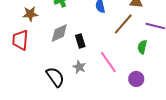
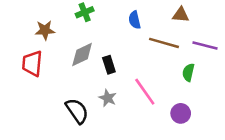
brown line: (123, 24) -> (164, 43), turned 65

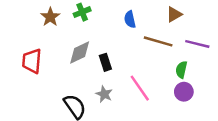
brown triangle: (181, 15) -> (174, 14), turned -35
brown star: (45, 30) -> (50, 17), moved, turned -30
purple circle: (181, 113) -> (184, 92), moved

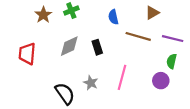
black rectangle: (105, 62) -> (97, 47), moved
green semicircle: (181, 70) -> (172, 61), moved
pink line: (140, 88) -> (122, 77), turned 50

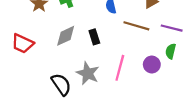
red trapezoid: (27, 54) -> (23, 44), turned -70
purple circle: (161, 81) -> (152, 65), moved
gray star: (91, 83) -> (88, 73), size x1.5

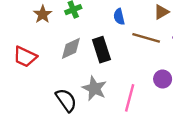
black rectangle: (94, 37) -> (101, 50), size x1.5
pink line: (120, 68) -> (130, 98), moved

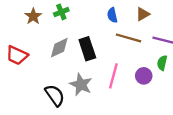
blue semicircle: (119, 17) -> (112, 15), moved
pink line: (130, 98) -> (113, 76), moved

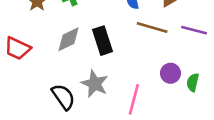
green semicircle: (162, 63) -> (193, 82), moved
pink line: (113, 76) -> (134, 99), moved

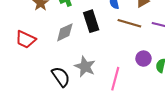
black rectangle: (103, 41) -> (91, 21), moved

